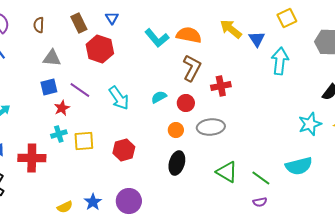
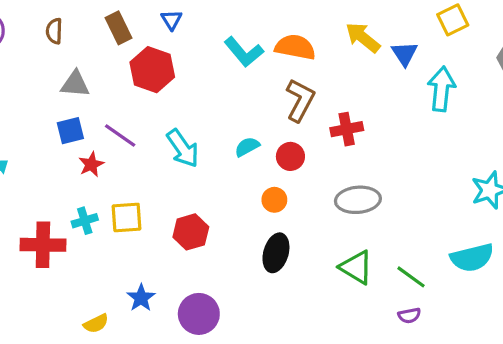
gray ellipse: (211, 127) -> (358, 200), moved
cyan cross: (59, 134) -> (85, 221), moved
blue star: (93, 202) -> (141, 298), moved

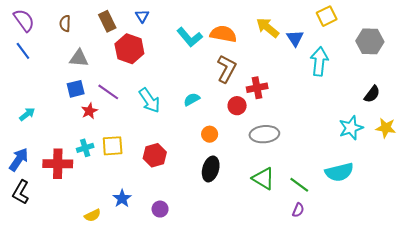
red circle: (290, 156) -> (237, 106), moved
purple circle: (199, 314) -> (160, 209), size x0.6
purple semicircle: (409, 315) -> (298, 210), turned -56

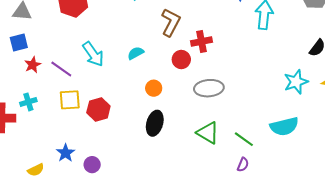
purple line: (108, 92) -> (61, 69), moved
yellow square: (113, 146) -> (70, 100), moved
purple circle: (160, 209) -> (92, 165), moved

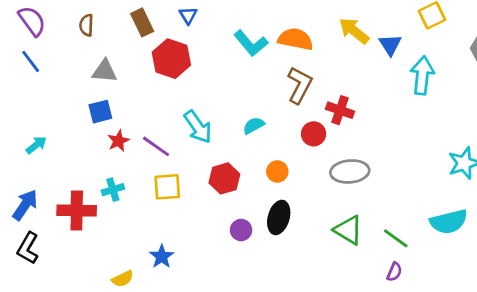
red cross: (201, 41) -> (340, 110), turned 30
red hexagon: (98, 109) -> (224, 178), moved
purple circle: (92, 165) -> (241, 230), moved

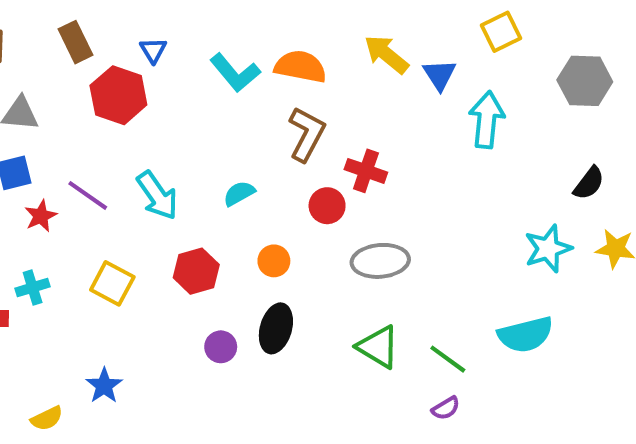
blue triangle: (188, 15) -> (153, 50), moved
purple line: (156, 146) -> (88, 195), moved
yellow square: (167, 187) -> (112, 283), turned 32
purple semicircle: (394, 272) -> (446, 408), turned 36

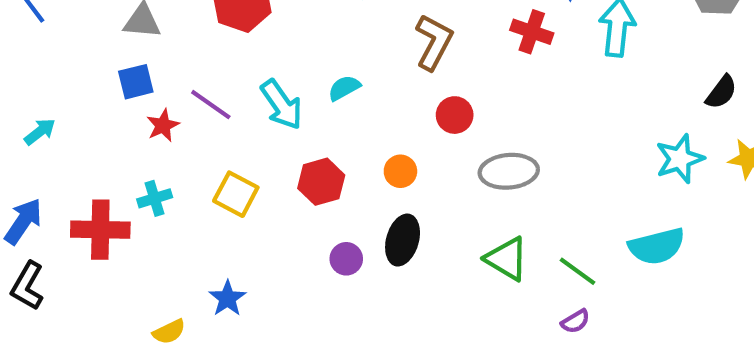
red cross: (366, 171) -> (532, 32), moved
cyan semicircle: (239, 193) -> (344, 88), moved

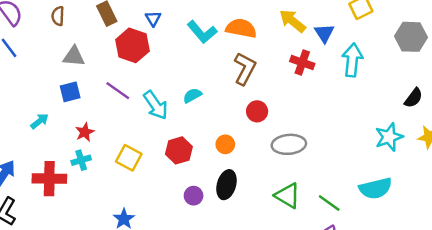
purple line: (211, 105) -> (118, 91), moved
red star: (163, 125) -> (85, 132), moved
cyan arrow: (40, 132) -> (40, 121), moved

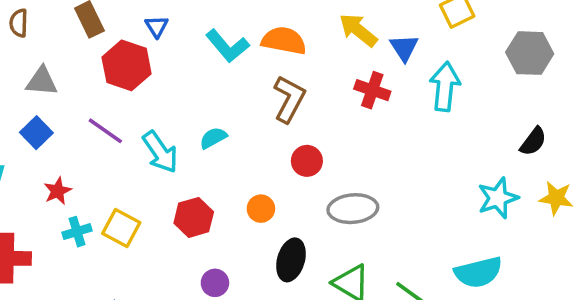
blue square: (70, 92) -> (36, 133), turned -30
cyan cross: (81, 160) -> (77, 232), moved
black ellipse: (227, 185) -> (291, 260), moved

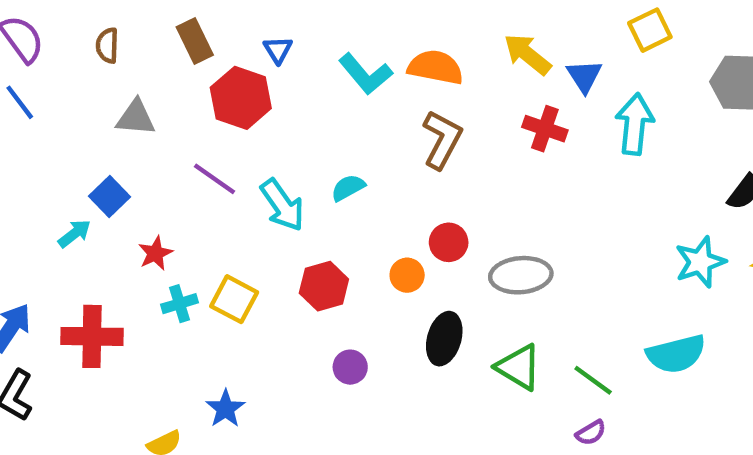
blue square: (36, 133) -> (109, 196), moved
red circle: (307, 161) -> (449, 242), moved

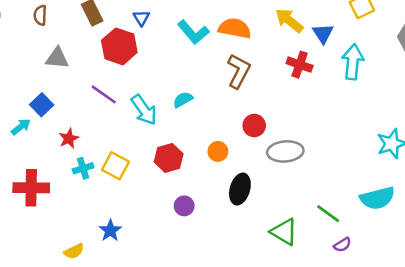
red circle: (449, 242) -> (254, 126), moved
green triangle: (519, 367) -> (284, 232), moved
purple semicircle: (591, 433) -> (342, 245), moved

